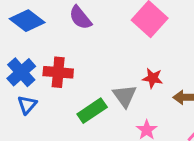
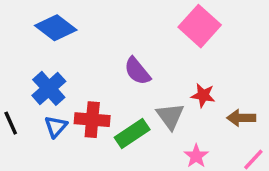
purple semicircle: (80, 18) -> (137, 71), moved
red cross: (58, 72) -> (92, 120), moved

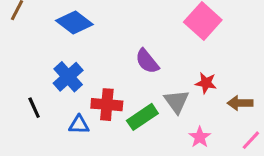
blue triangle: (56, 127) -> (79, 125), moved, turned 50

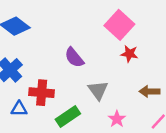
red star: (206, 83) -> (129, 54), moved
green rectangle: (142, 117) -> (68, 116), moved

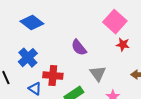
blue triangle: (19, 109) -> (35, 89), turned 32

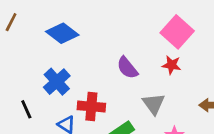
red star: (123, 45) -> (172, 65), moved

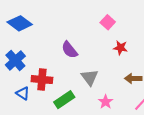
pink square: (177, 32) -> (108, 22), size x0.6
red star: (172, 65) -> (120, 48), moved

